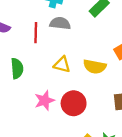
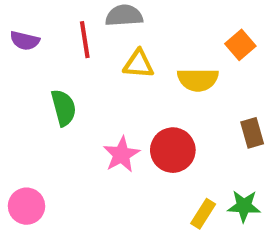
yellow triangle: (62, 65) -> (139, 64), moved

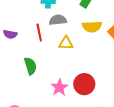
yellow semicircle: (198, 80) -> (92, 27), moved

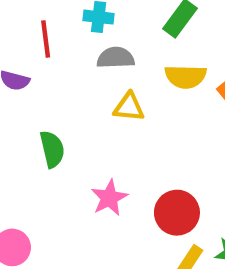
red line: (39, 33) -> (46, 39), moved
red circle: (84, 84) -> (177, 213), moved

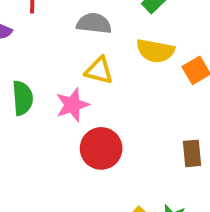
pink star: (109, 198) -> (72, 105), moved
red circle: (177, 213) -> (101, 148), moved

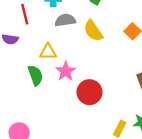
yellow semicircle: (155, 51) -> (93, 31), moved, turned 60
yellow triangle: (99, 71) -> (48, 52), moved

